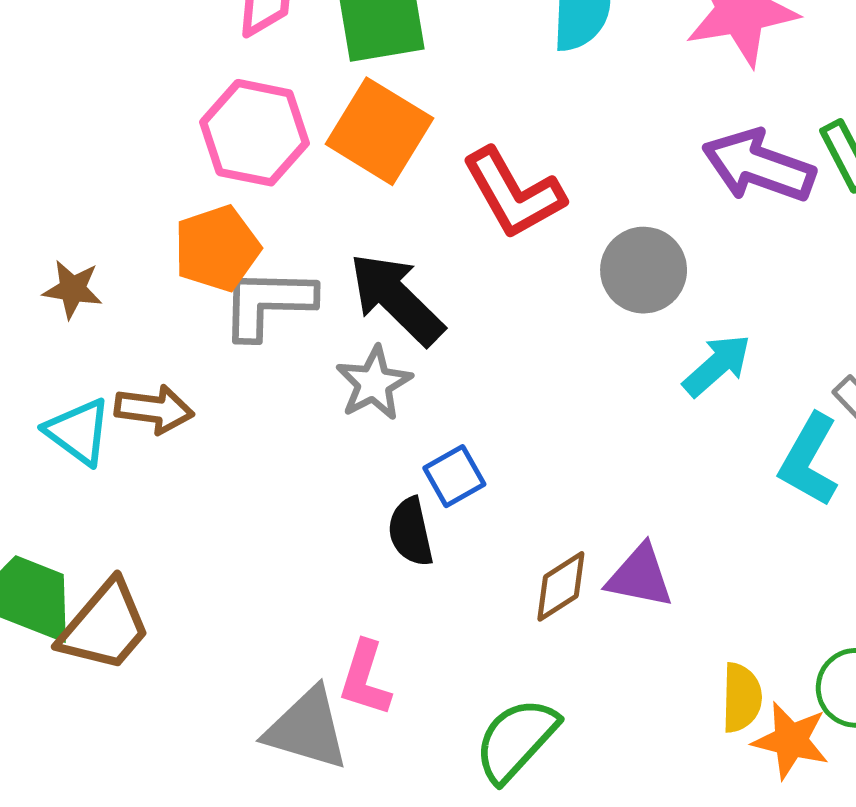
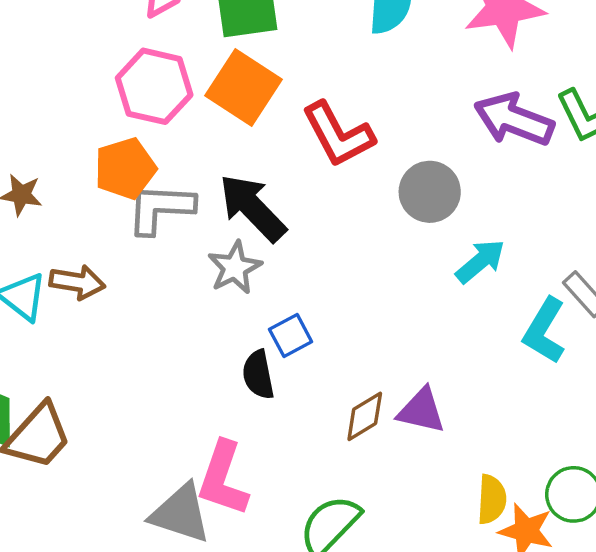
pink L-shape: (365, 679) -> (223, 479), size x1.4

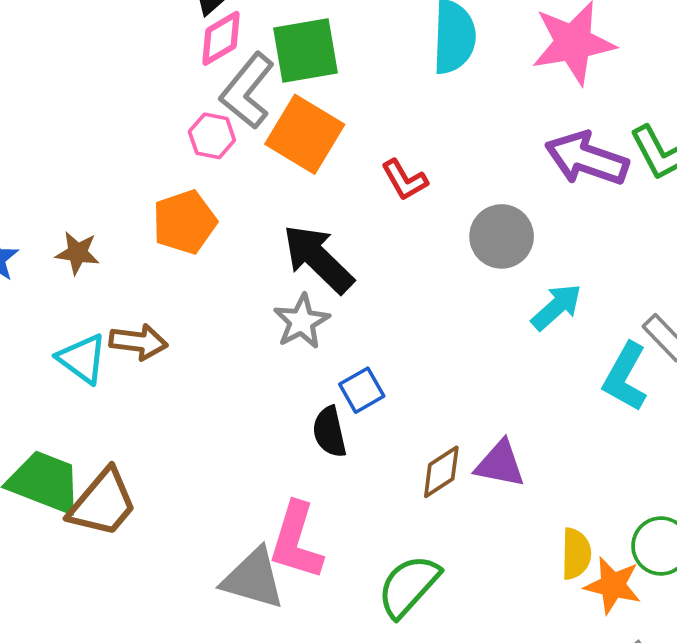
pink hexagon: (154, 86) -> (212, 136), size x0.6
red L-shape: (338, 134) -> (405, 180), size x0.6
gray L-shape: (160, 208) -> (247, 91), moved, turned -52

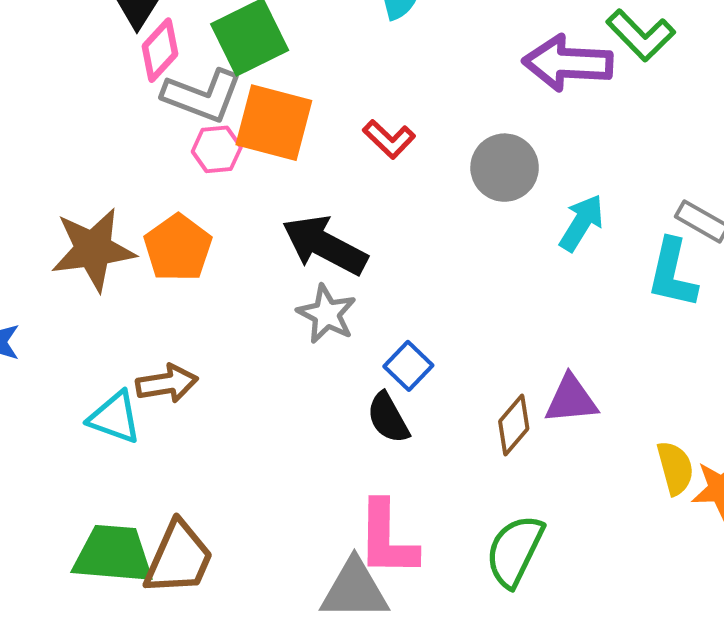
gray L-shape: (247, 91) -> (202, 96), turned -92
pink hexagon: (212, 136) -> (217, 149), moved
brown star: (77, 253) -> (93, 249), moved, size x1.8

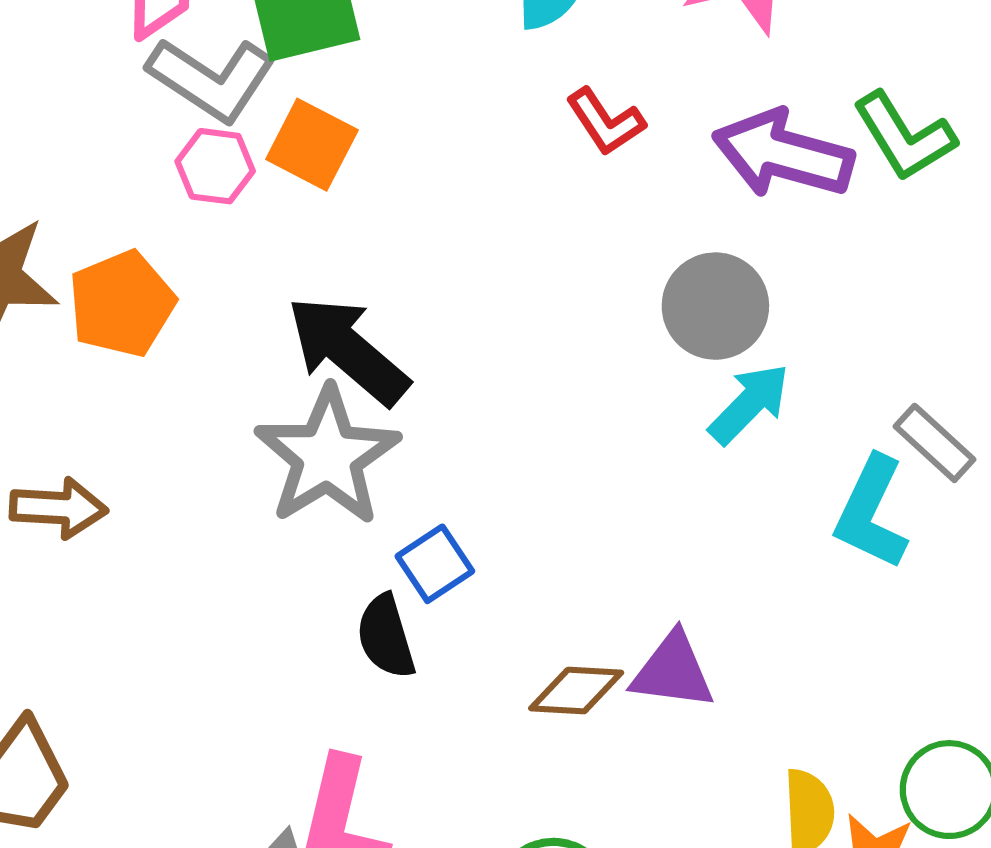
orange square: (274, 123) -> (312, 145), size x0.7
red L-shape: (389, 139) -> (605, 122), moved
gray circle: (505, 168) -> (715, 306), moved
gray star: (327, 314) -> (327, 456), size x1.5
brown diamond: (514, 425) -> (576, 691), turned 40

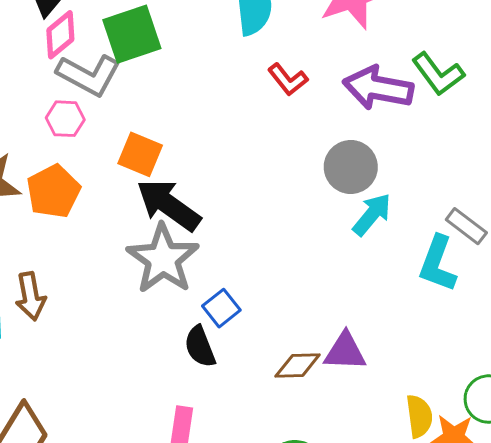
orange square: (312, 145) -> (140, 154), moved
pink hexagon: (215, 166) -> (65, 119), moved
brown arrow: (58, 508) -> (31, 296), turned 81

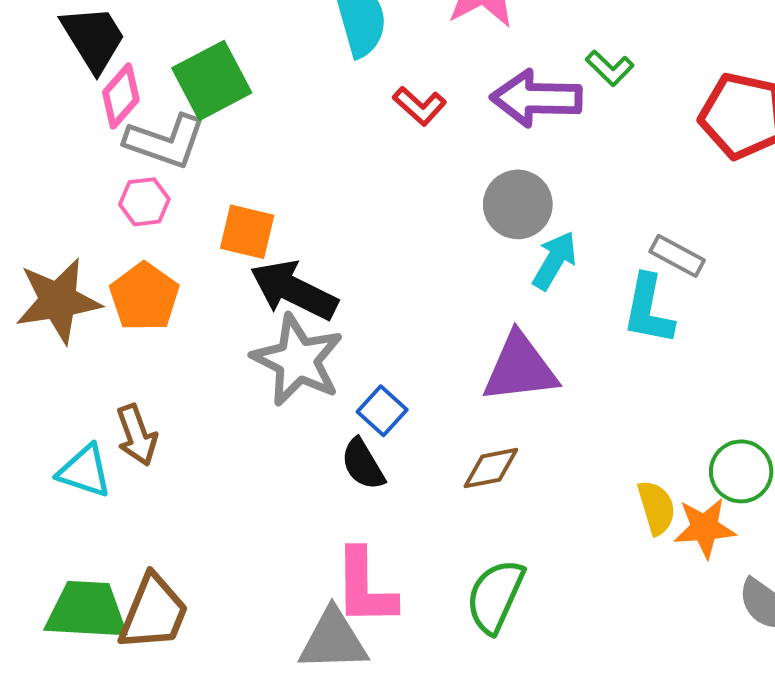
green L-shape: (438, 74) -> (610, 68), size x0.7
purple triangle: (345, 352) -> (520, 368), moved, size x1.4

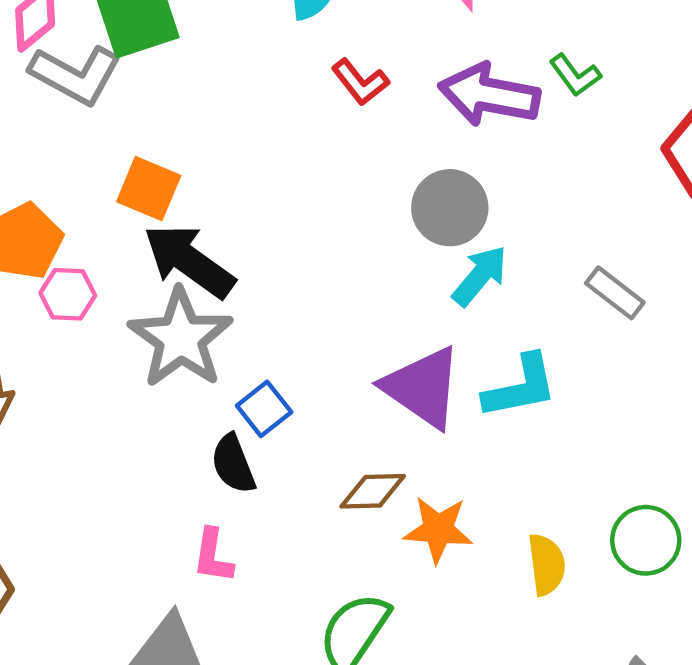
pink hexagon: (144, 202) -> (68, 294), moved
cyan L-shape: (648, 310) -> (520, 387), moved, turned -122
purple triangle: (520, 368) -> (423, 387), turned 32
orange star: (705, 528) -> (438, 530), moved
pink L-shape: (365, 587) -> (213, 556), moved, size x0.6

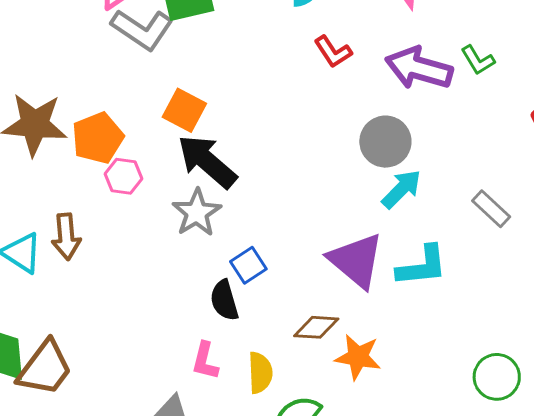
gray star: (181, 338) -> (197, 213), size x0.7
yellow semicircle: (547, 565) -> (260, 373), moved

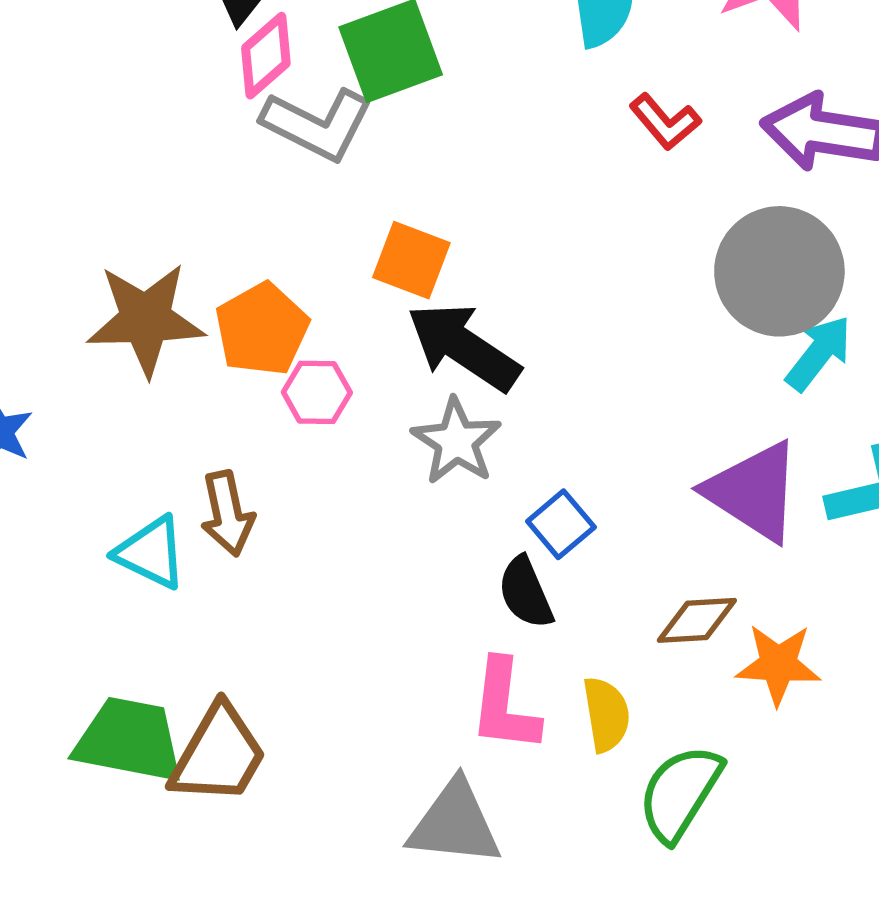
gray circle: (385, 142) -> (779, 271), size x1.4
pink L-shape: (205, 361) -> (505, 706), size x1.4

